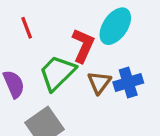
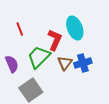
cyan ellipse: (115, 26) -> (75, 28), turned -55

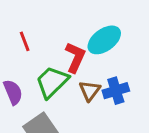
cyan ellipse: (75, 28) -> (104, 40), turned 75

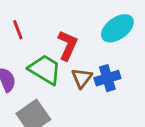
cyan ellipse: (104, 40) -> (117, 28), moved
green trapezoid: (52, 82) -> (45, 70), turned 76

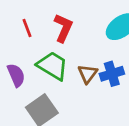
red L-shape: (68, 45) -> (63, 28), moved

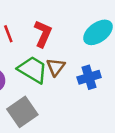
brown triangle: (88, 74) -> (56, 67), moved

